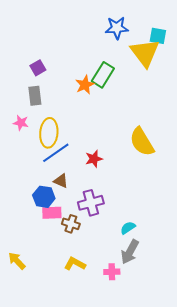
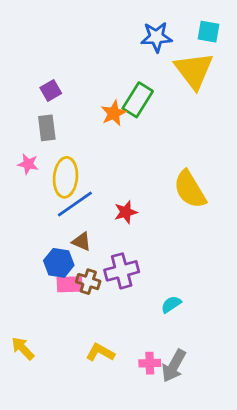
cyan square: (158, 36) -> (209, 32), moved
brown cross: (71, 224) -> (88, 282), moved
gray arrow: (130, 252) -> (174, 366), moved

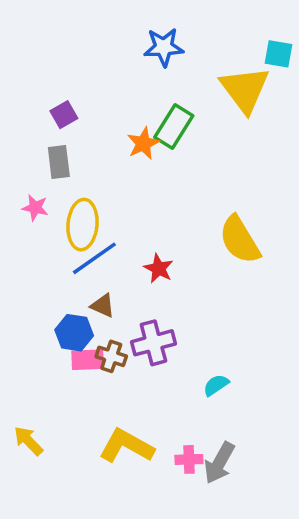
cyan square: (209, 32) -> (279, 54), moved
blue star: (156, 37) -> (164, 47), moved
red star: (126, 212) -> (159, 268), turned -30
yellow L-shape: (100, 352) -> (126, 446), size x1.5

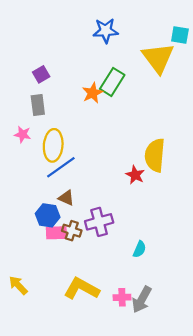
yellow semicircle: (240, 240) -> (155, 155), turned 36
red star: (159, 268) -> (135, 175), moved
cyan semicircle: (216, 385) -> (140, 249), turned 147

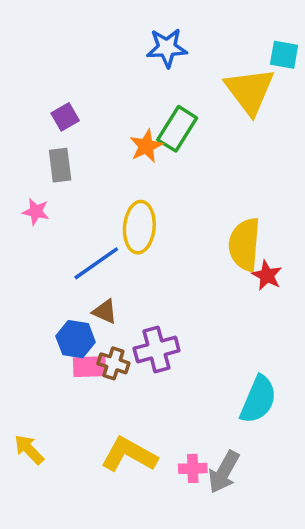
yellow ellipse: (53, 145) -> (139, 227), moved
red star: (135, 175) -> (267, 275), moved
cyan semicircle: (140, 249) -> (258, 399), moved, size x1.8

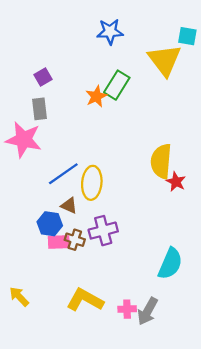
pink star: (36, 212) -> (24, 140), size x2.0
yellow ellipse: (139, 227) -> (92, 183), moved

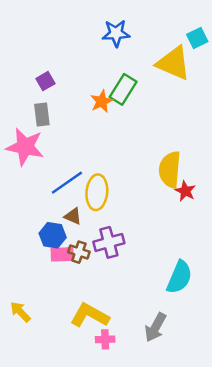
cyan square: (187, 36) -> (197, 38), turned -36
yellow triangle: (165, 60) -> (173, 63), turned -30
pink cross: (127, 309) -> (105, 339), moved

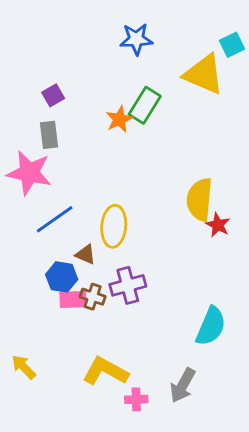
blue line: (67, 183) -> (55, 219), moved
pink cross: (105, 339) -> (136, 399), moved

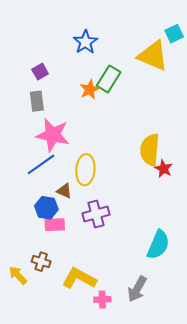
blue star: (136, 39) -> (85, 42), moved, turned -30
pink star: (29, 173) -> (53, 135), moved
brown cross: (93, 297) -> (41, 262), moved

